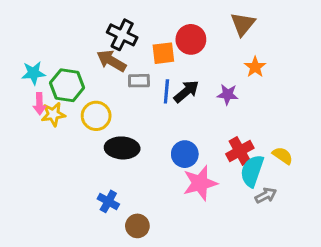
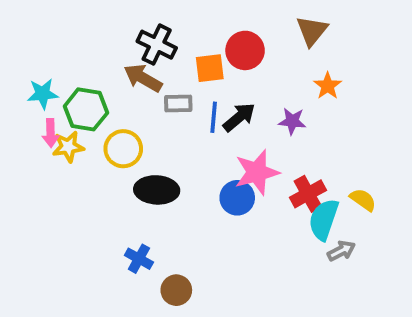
pink star: (200, 183) -> (257, 172), moved

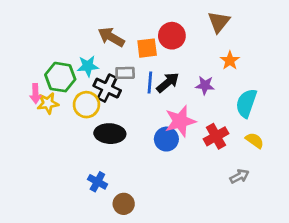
black cross: (157, 45) -> (107, 88), moved
brown arrow: (143, 78) -> (111, 37), moved
cyan star: (43, 94) -> (88, 66), moved
cyan semicircle: (324, 219) -> (246, 103), moved

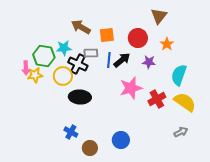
red circle: (172, 36) -> (138, 38), moved
blue circle: (166, 139) -> (121, 140), moved
yellow semicircle: (255, 140) -> (185, 102), size x1.6
gray arrow: (239, 176) -> (181, 132), moved

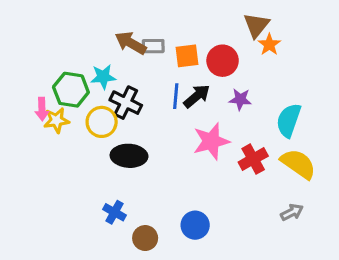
orange square: (107, 35) -> (187, 56), moved
orange star: (167, 44) -> (269, 45), moved
gray rectangle: (91, 53) -> (153, 46), moved

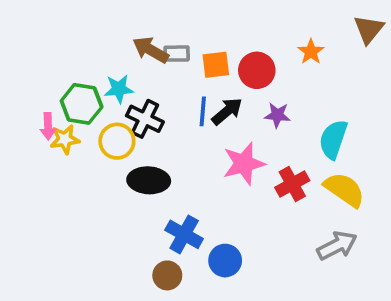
brown triangle: (256, 25) -> (369, 29), moved
blue cross: (114, 212) -> (184, 234), moved, size x1.4
gray arrow: (292, 212) -> (337, 246), size x1.5

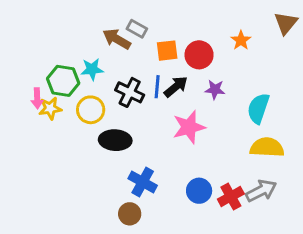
gray rectangle: (177, 54) -> (137, 29), moved, turned 30
black cross: (145, 119) -> (130, 92), moved
red cross: (292, 184) -> (231, 197), moved
yellow semicircle: (344, 190) -> (267, 147), turned -32
blue circle: (225, 261) -> (199, 191), moved

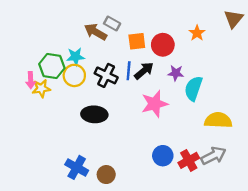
cyan semicircle: (258, 108) -> (193, 88), moved
yellow circle: (91, 110) -> (74, 75), moved
blue cross: (143, 182) -> (77, 167), moved

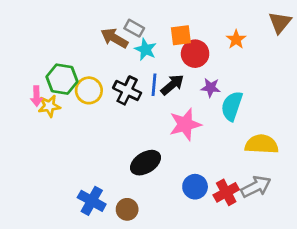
orange square: (137, 41) -> (181, 35), moved
cyan star: (75, 57) -> (145, 49), moved, turned 30
black ellipse: (94, 114) -> (145, 163), moved, turned -35

